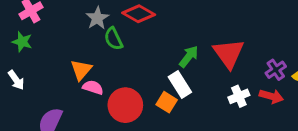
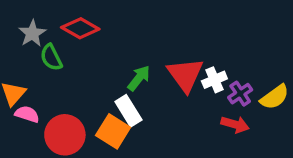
white cross: (239, 96) -> (214, 80), moved
orange square: (167, 102) -> (113, 131), size x1.4

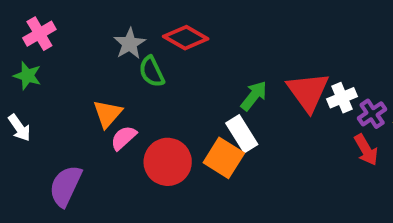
pink semicircle: (27, 114) -> (124, 138), turned -60
red arrow: (235, 124) -> (366, 150), turned 44

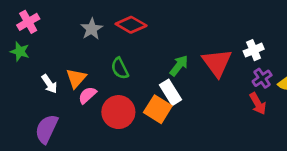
green semicircle: (152, 72) -> (120, 68), moved
white cross: (342, 98) -> (254, 50), moved
white arrow: (19, 128) -> (49, 84), moved

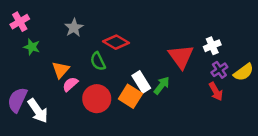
red diamond: (131, 25) -> (116, 42), moved
green star: (20, 51) -> (32, 47), moved
green arrow: (179, 66) -> (162, 85), moved
white arrow: (49, 84) -> (38, 111), moved, size x1.5
purple semicircle: (47, 129) -> (17, 100), moved

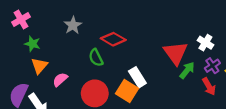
white cross: (212, 46) -> (205, 43), turned -35
orange triangle: (61, 70) -> (39, 66), moved
pink semicircle: (70, 84) -> (60, 80), moved
green arrow: (162, 85) -> (187, 70), moved

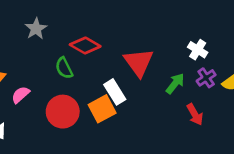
red triangle: (175, 53) -> (139, 62), moved
red arrow: (209, 86) -> (195, 114), moved
orange square: (127, 91) -> (102, 109), turned 30

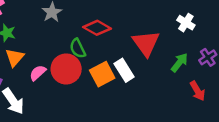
white cross: (198, 50) -> (186, 23), moved
orange square: (102, 109) -> (102, 74), moved
red circle: (63, 112) -> (66, 69), moved

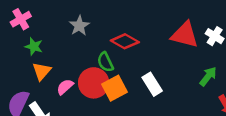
red triangle: (146, 43) -> (185, 35), moved, turned -40
orange square: (102, 74) -> (114, 88), moved

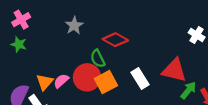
red triangle: (185, 35) -> (174, 70), moved
green star: (34, 46) -> (19, 44), moved
orange triangle: (42, 71) -> (45, 82), moved
green arrow: (208, 76) -> (188, 90), moved

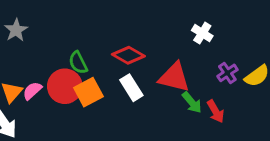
gray star: (74, 26) -> (16, 30), moved
red diamond: (115, 40) -> (128, 55), moved
green arrow: (188, 90) -> (192, 103), turned 102

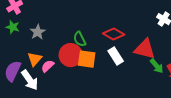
gray star: (16, 30) -> (38, 32), moved
pink semicircle: (32, 91) -> (48, 66), moved
orange square: (88, 92) -> (87, 59), turned 36

